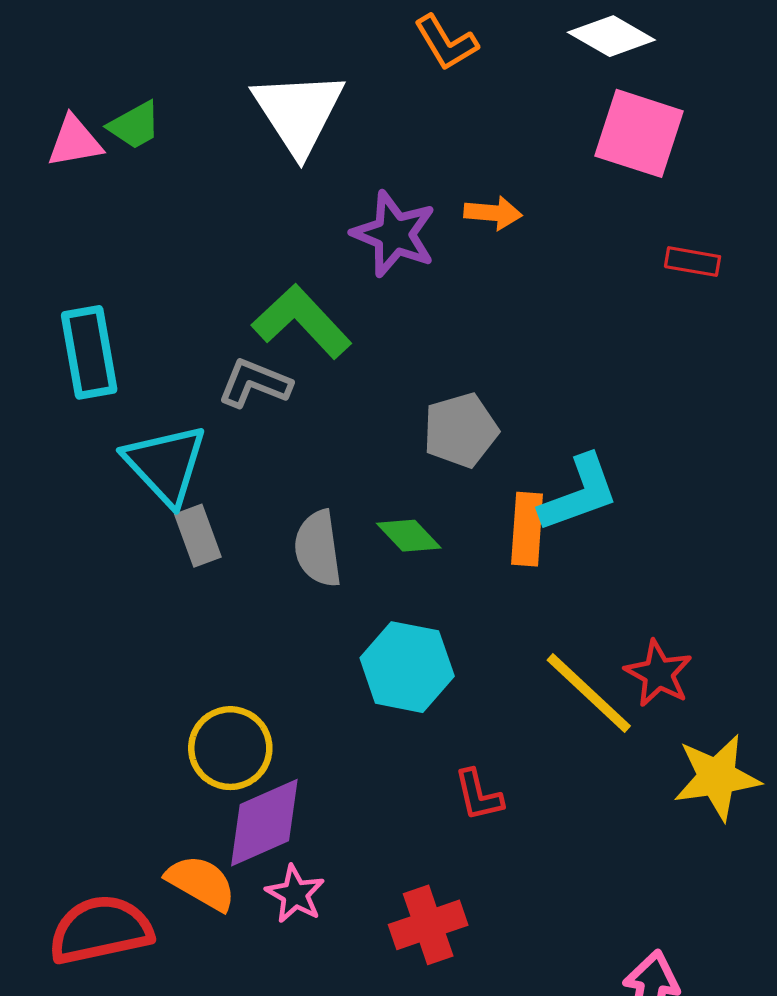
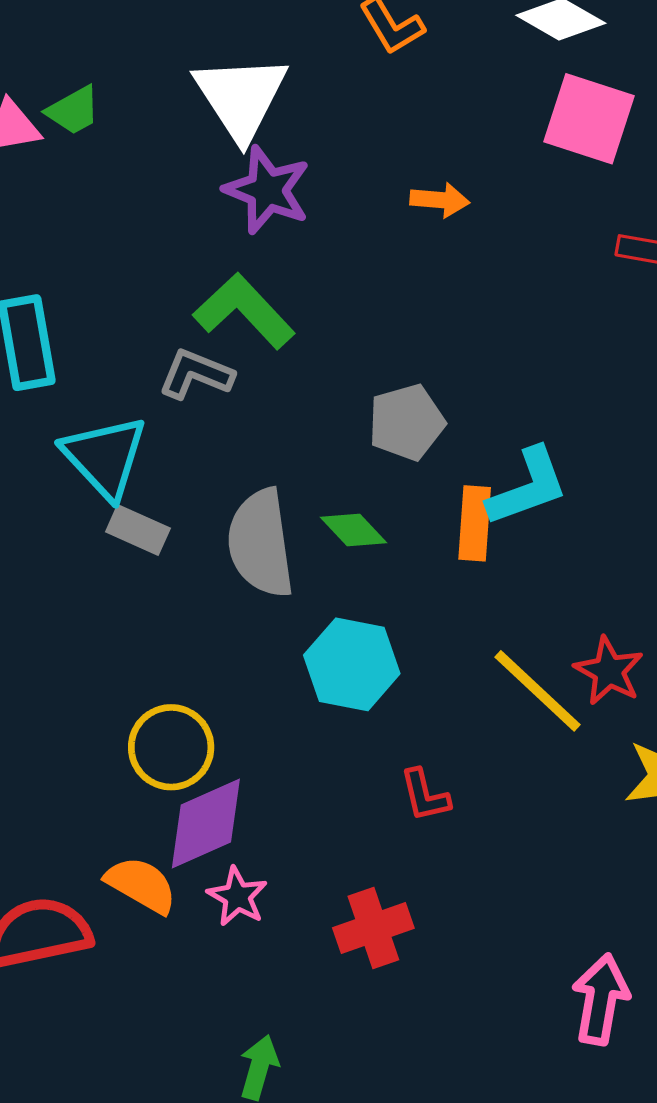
purple star: (394, 234) -> (267, 190), moved
gray rectangle: (198, 536) -> (138, 530), turned -46
gray semicircle: (318, 549) -> (261, 543), size x1.4

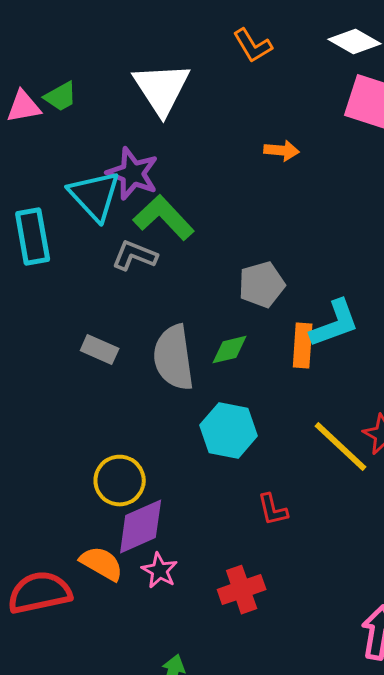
purple star: (267, 190) -> (133, 174), moved
cyan triangle: (105, 457) -> (95, 196), moved
green diamond: (353, 530) -> (230, 350), turned -60

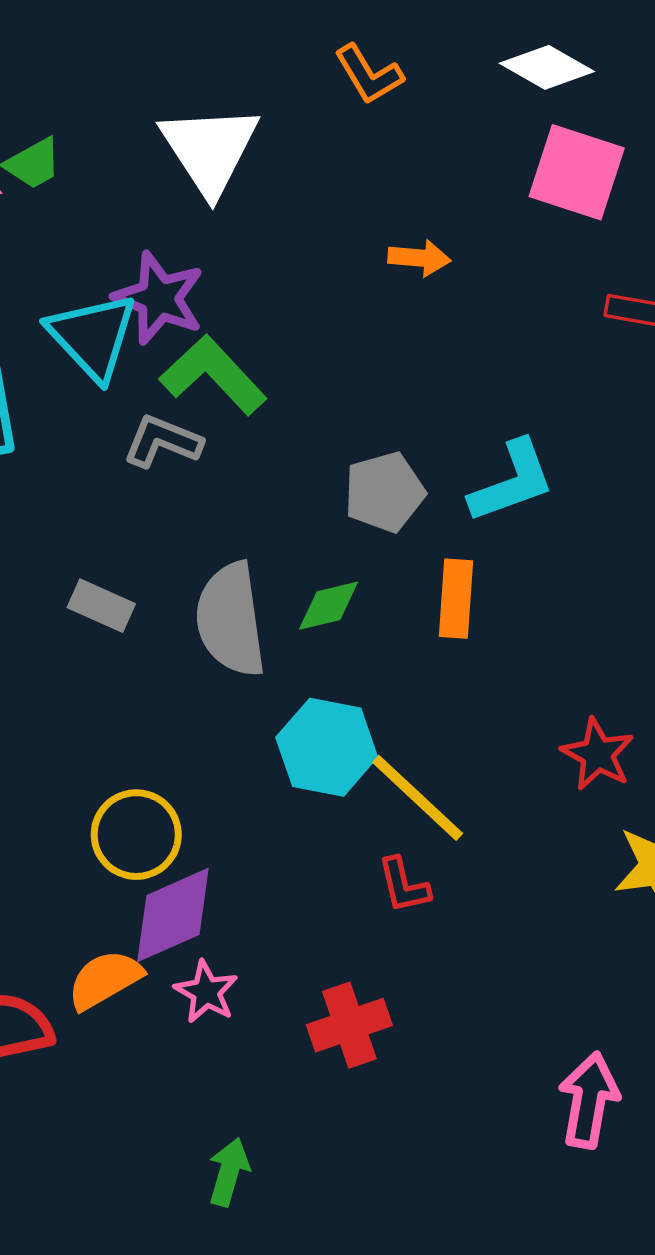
cyan L-shape: (335, 324) -> (512, 482), moved
yellow line: (341, 447) -> (418, 798), moved
orange semicircle: (102, 564) -> (105, 980), turned -60

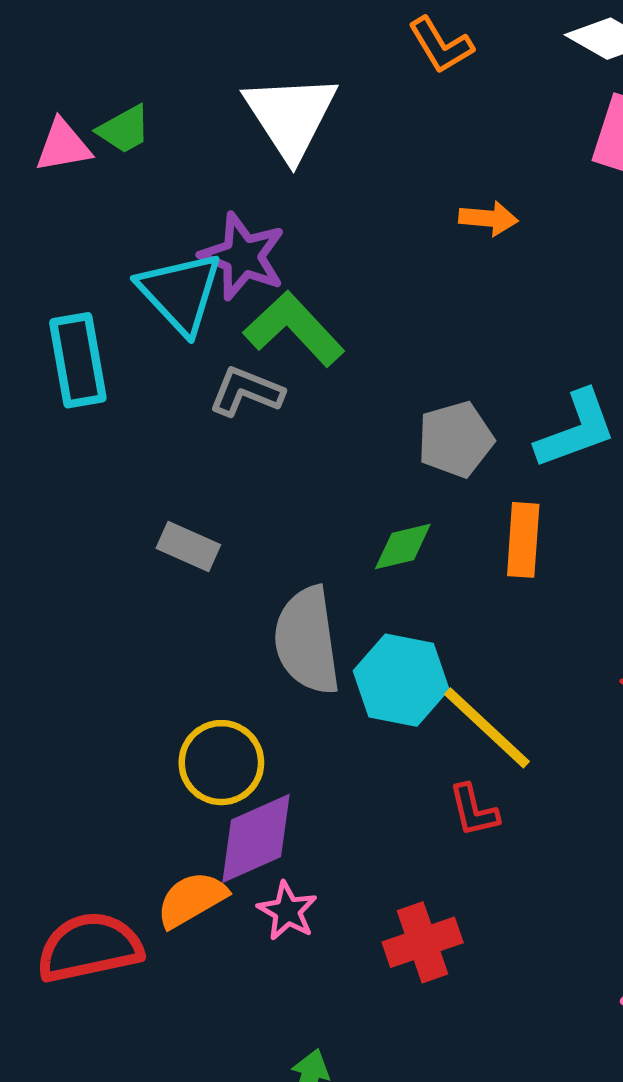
gray semicircle: (231, 620) -> (307, 641), moved

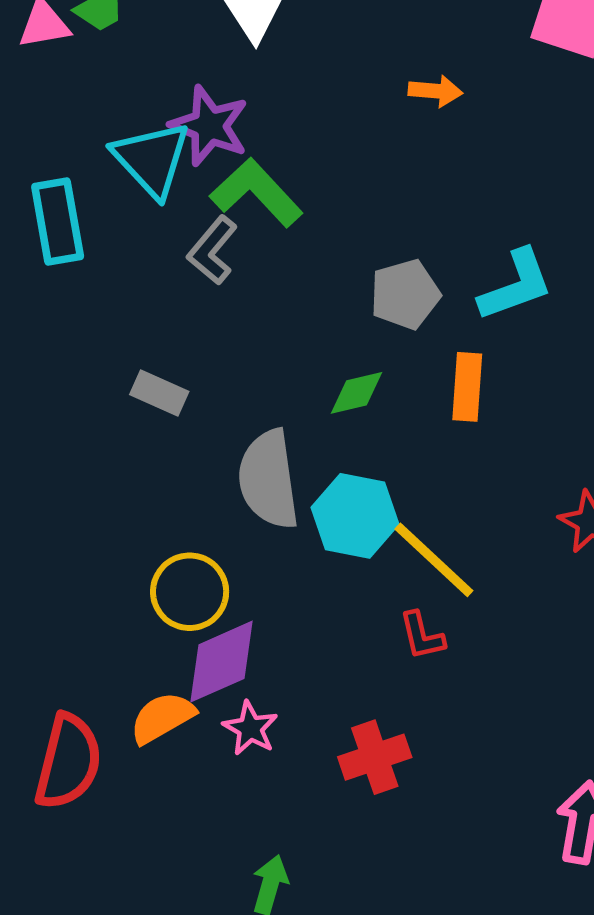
gray L-shape: (246, 392) -> (212, 250), turned -72
red semicircle: (89, 947) -> (68, 762), turned 116

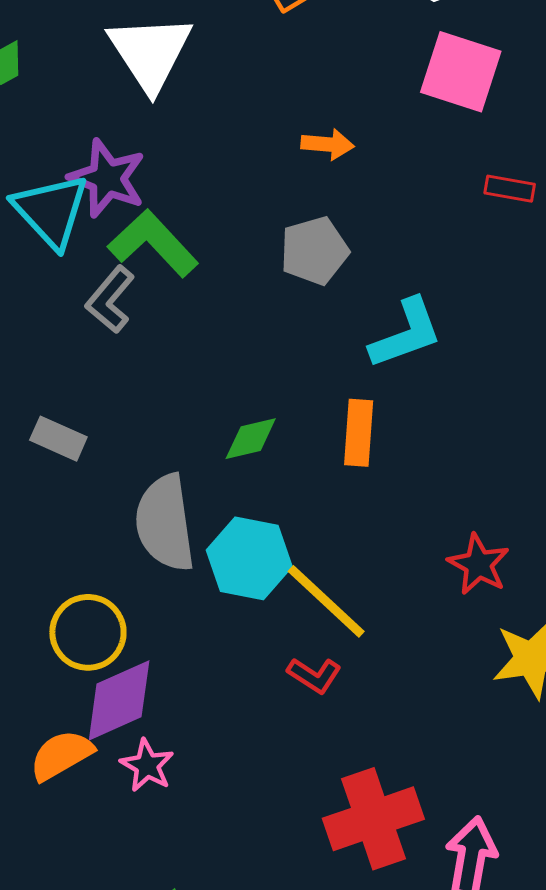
gray pentagon: (405, 294) -> (314, 251), moved
red L-shape: (422, 636) -> (314, 675), turned -44
red cross: (375, 757) -> (373, 819), moved, size x1.4

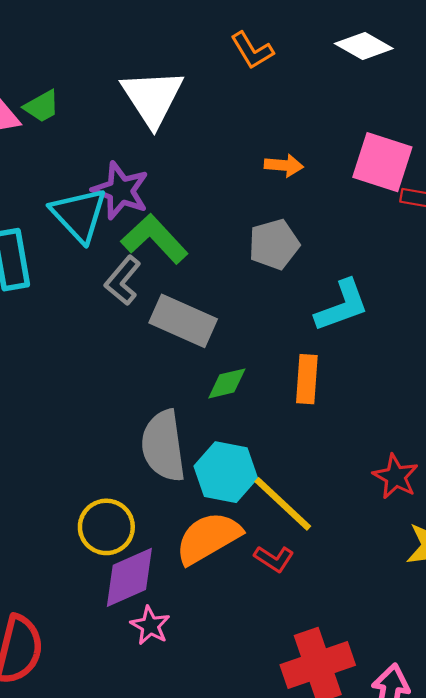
pink square: (461, 72) -> (382, 162), moved
gray rectangle: (58, 439) -> (183, 321), moved, size x1.6
orange semicircle: (61, 755) -> (208, 538), moved, size x1.4

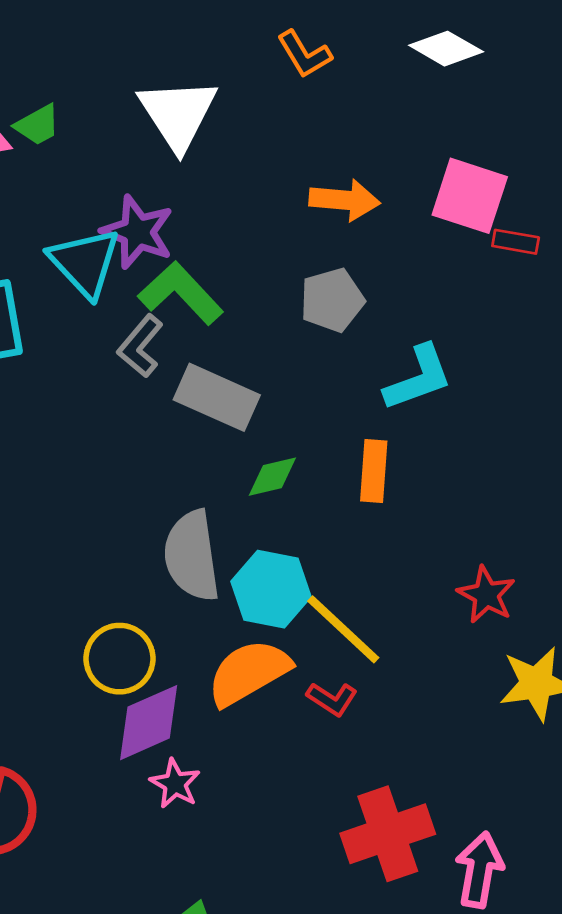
orange arrow: (284, 165) -> (345, 200), size x1.4

